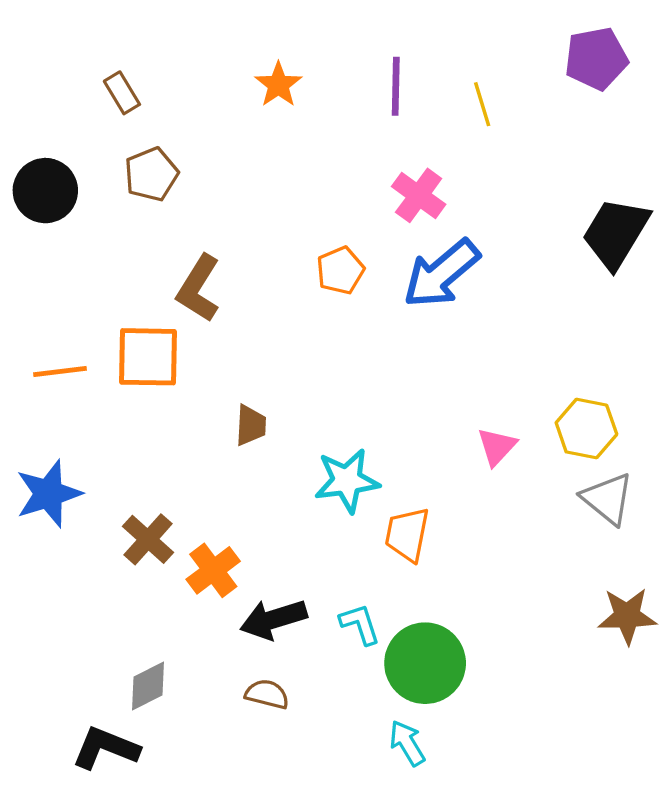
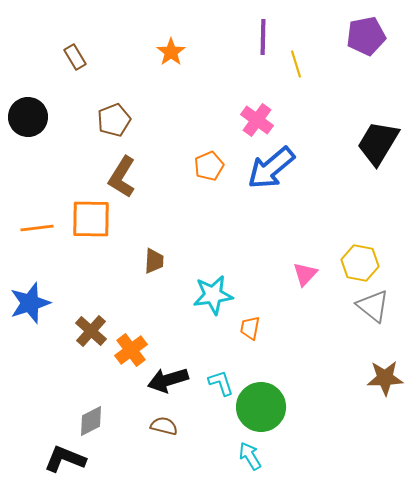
purple line: (396, 86) -> (263, 37), moved
brown pentagon: (151, 174) -> (114, 120), moved
orange trapezoid: (407, 534) -> (250, 328), size x0.7

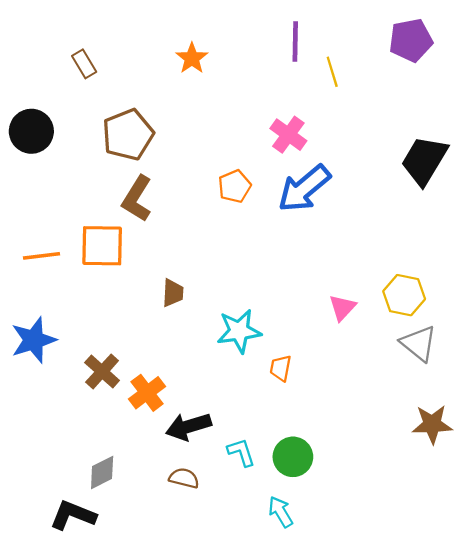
brown pentagon: (114, 120) -> (128, 135), size x1.4
cyan L-shape: (221, 383) -> (241, 452), moved
green circle: (261, 407) -> (293, 457), size x0.7

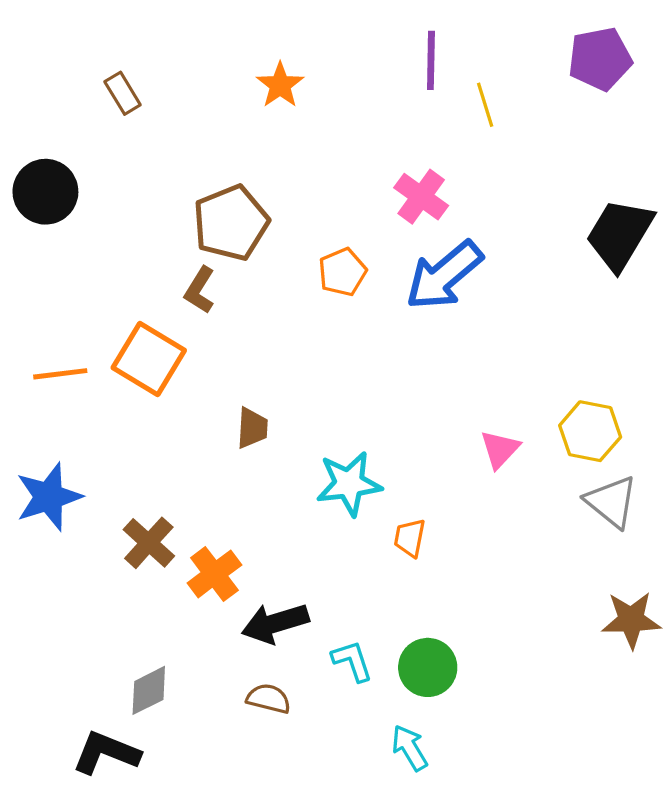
brown pentagon: (128, 135) -> (231, 223), moved
brown L-shape: (137, 199) -> (200, 290), size x0.7
orange square: (102, 246) -> (149, 359), turned 30

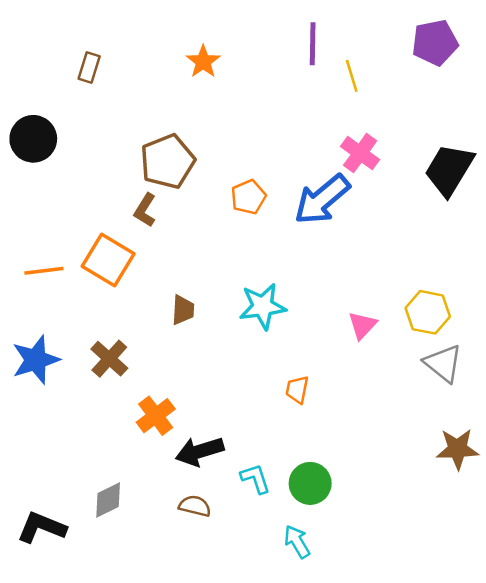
brown rectangle: (123, 93) -> (89, 68), turned 48
pink cross: (421, 197) -> (360, 153), moved
cyan star: (349, 484) -> (263, 306), moved
brown cross: (149, 543) -> (109, 359), moved
black L-shape: (106, 753) -> (42, 527), moved

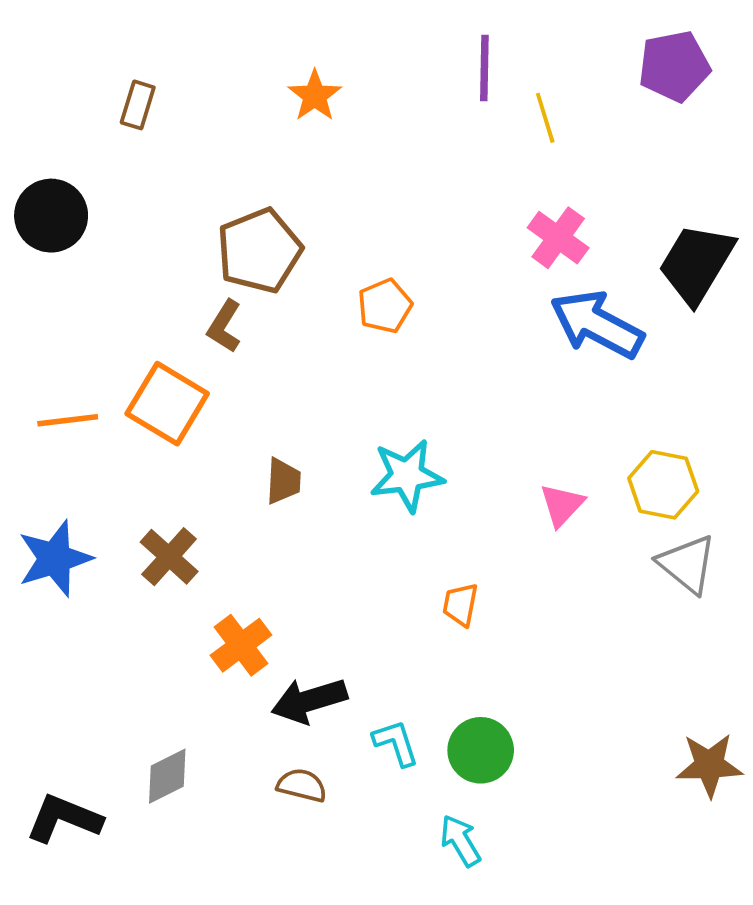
blue arrow: (322, 199) -> (597, 324), moved, turned 68
brown star: (457, 449) -> (709, 765), moved

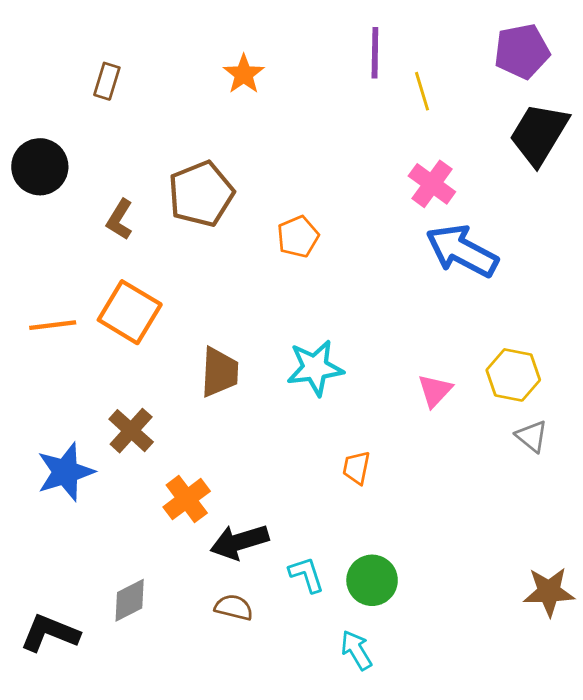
black trapezoid: (696, 264) -> (539, 134), moved
brown L-shape: (224, 326) -> (120, 220), moved
brown trapezoid: (283, 481) -> (219, 372), size x1.4
blue star: (55, 559) -> (65, 472), moved
gray triangle: (687, 564) -> (532, 436), size x0.7

